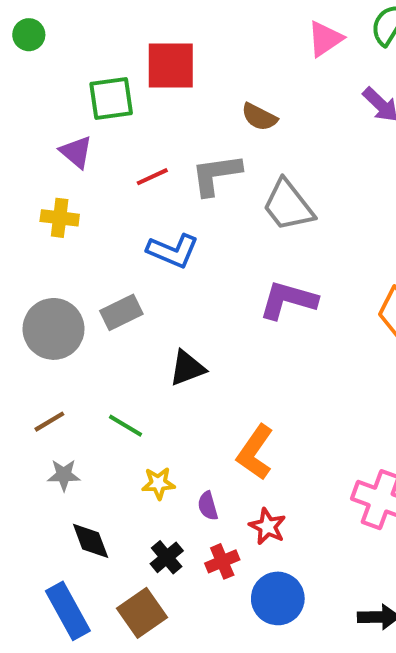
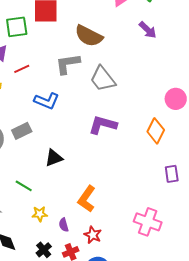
brown semicircle: (259, 117) -> (89, 36), size x1.6
red line: (152, 177) -> (22, 69), moved

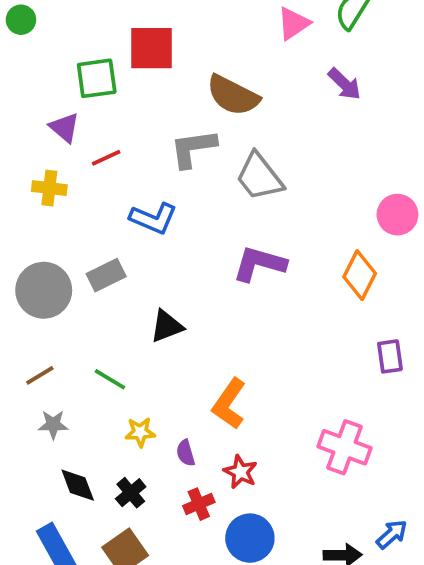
black cross: (44, 250) -> (131, 493), moved

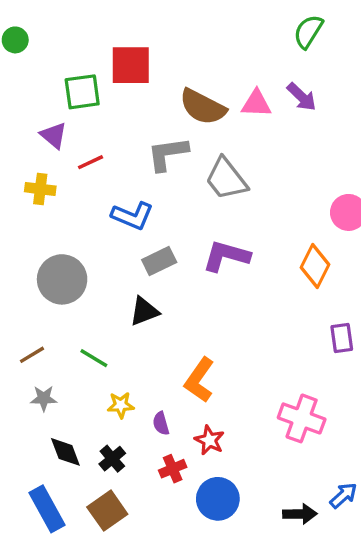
pink triangle: (293, 23) -> (256, 104), moved, turned 36
gray rectangle: (106, 275) -> (159, 261), moved
gray circle: (44, 290) -> (62, 279), moved

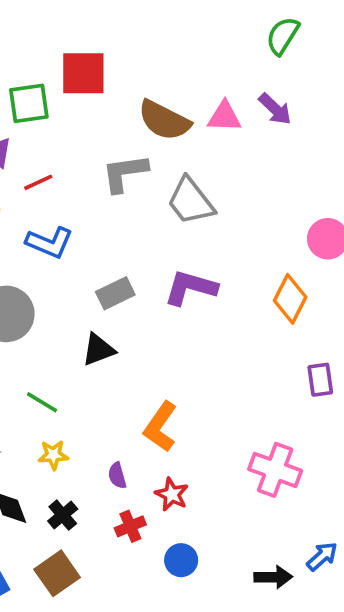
blue L-shape: (132, 216) -> (50, 242), moved
yellow star: (121, 405) -> (53, 455), moved
blue circle: (218, 499) -> (181, 560), size x0.7

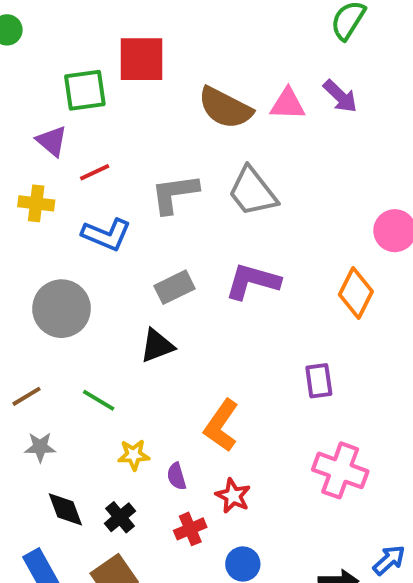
gray L-shape: (125, 173) -> (175, 194), moved
purple rectangle: (320, 380) -> (319, 381), moved
yellow star: (53, 455) -> (134, 455), moved

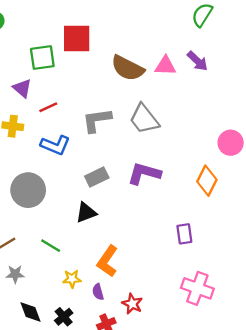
orange L-shape: (221, 426) -> (107, 261), moved

